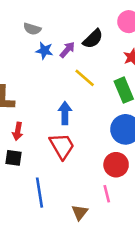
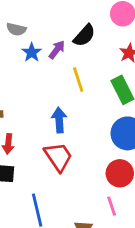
blue star: (44, 51) -> (32, 52), turned 30
yellow line: (85, 78) -> (78, 80), turned 35

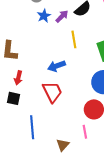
blue arrow: (59, 120) -> (57, 66), turned -114

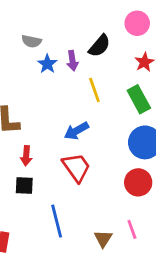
purple arrow: (62, 16) -> (72, 61), turned 136
pink line: (85, 132) -> (132, 229), moved

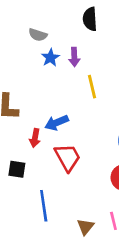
black semicircle: (99, 46) -> (90, 19), moved, turned 130
blue arrow: (76, 131) -> (57, 123), moved
red arrow: (26, 156) -> (35, 138), moved

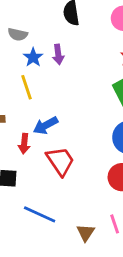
yellow line: (92, 87) -> (26, 87), moved
blue line: (44, 206) -> (40, 214), turned -52

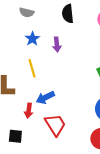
gray semicircle: (18, 34) -> (27, 12), moved
blue star: (33, 57) -> (32, 39), moved

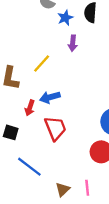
blue star: (32, 39) -> (65, 18), moved
yellow line: (32, 68) -> (42, 64), turned 48

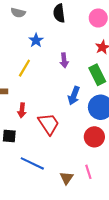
blue star: (65, 18) -> (36, 40), moved
purple arrow: (73, 43) -> (64, 60), moved
blue arrow: (50, 97) -> (74, 96), moved, turned -42

